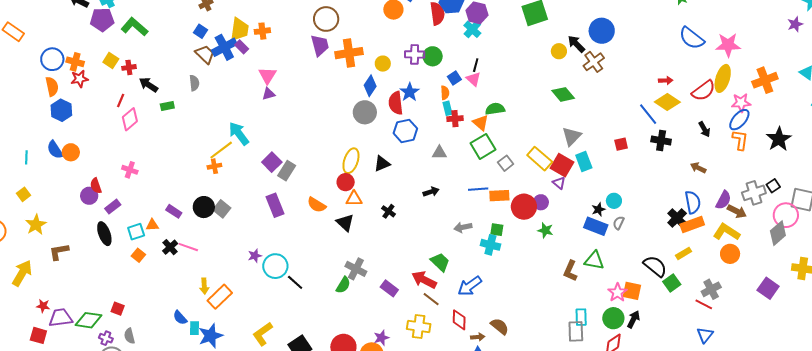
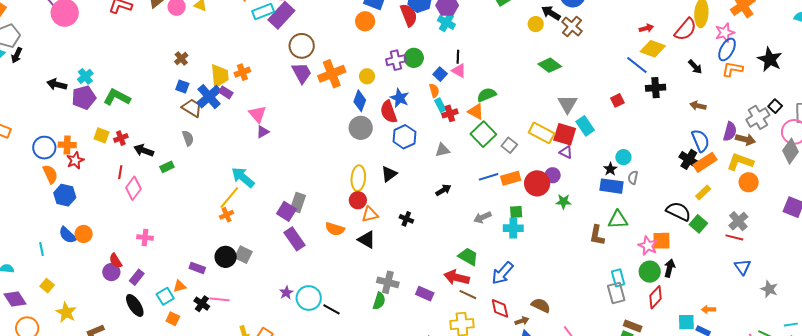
orange L-shape: (740, 140) -> (732, 69), turned -75
purple square: (272, 162) -> (286, 211), moved

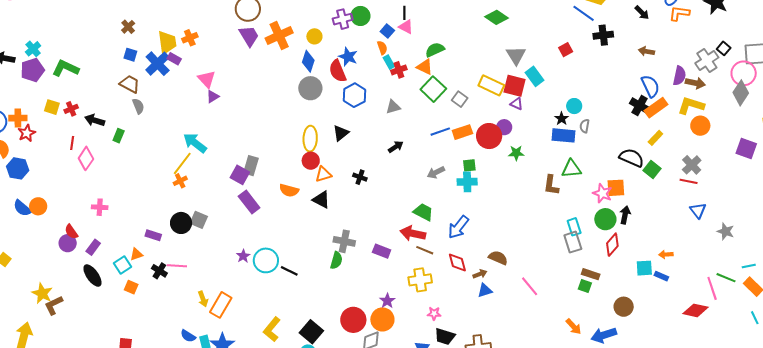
brown trapezoid: (192, 108) -> (130, 84), moved
green rectangle: (167, 167) -> (119, 136), turned -40
yellow star: (66, 312) -> (42, 293), moved

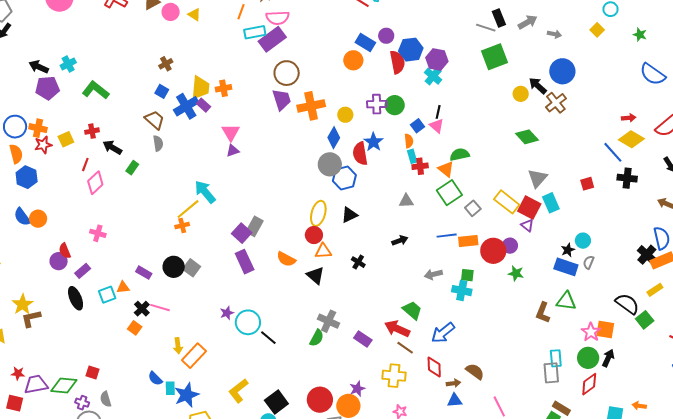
purple pentagon: (32, 70) -> (47, 88), moved
blue hexagon: (354, 95) -> (344, 178), moved
yellow square: (52, 107) -> (66, 139), moved, turned 35
orange square: (131, 287) -> (135, 328), moved

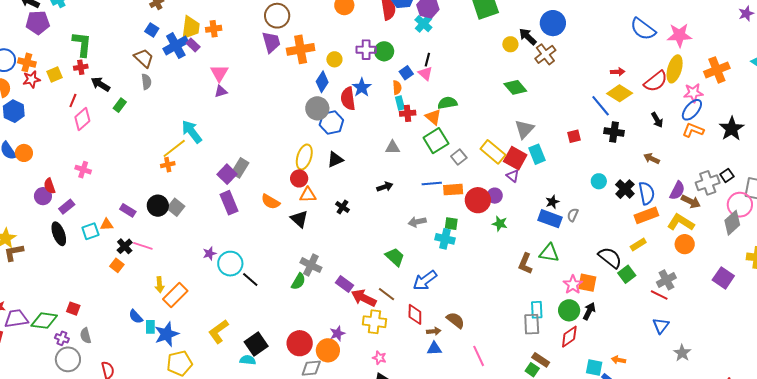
green L-shape: (95, 90) -> (82, 44), moved, turned 56
cyan circle: (583, 241) -> (599, 181), moved
black cross: (647, 255) -> (625, 189), moved
red arrow: (397, 329) -> (364, 298), moved

